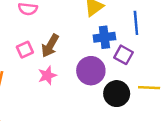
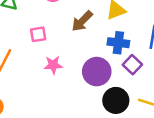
brown arrow: (50, 46) -> (82, 21), moved

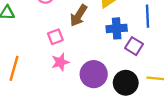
pink square: (38, 34) -> (55, 37), moved
purple circle: (97, 72) -> (94, 74), moved

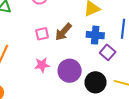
brown arrow: (79, 16) -> (63, 32), moved
pink star: (60, 62) -> (42, 65), moved

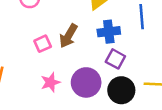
purple square: (108, 52) -> (115, 59), moved

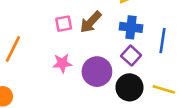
blue line: (142, 17) -> (163, 41), moved

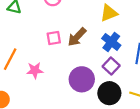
blue cross: (131, 27) -> (111, 42), turned 30
pink star: (62, 63) -> (35, 70), moved

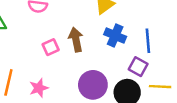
brown arrow: (77, 37) -> (76, 40), turned 138
purple square: (111, 66) -> (138, 67), moved

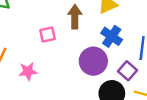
brown arrow: (76, 40) -> (75, 17), moved
purple circle: (93, 85) -> (93, 61), moved

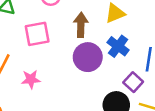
pink square: (48, 35) -> (37, 34), moved, size x1.5
purple circle: (93, 61) -> (88, 57), moved

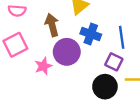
pink star: (31, 79) -> (43, 66), moved

